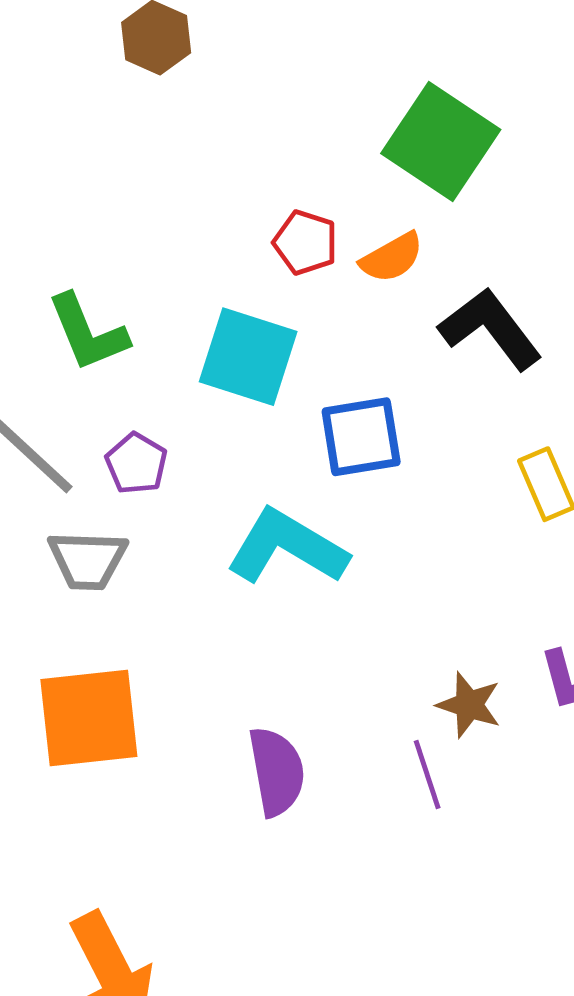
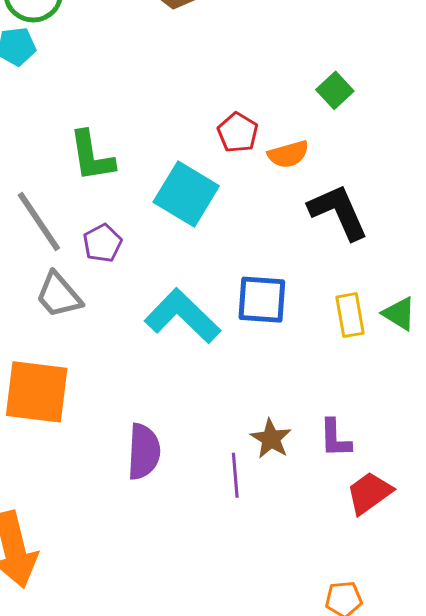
green square: (441, 142) -> (335, 90), size x0.5
blue square: (361, 437) -> (262, 300), moved
gray trapezoid: (87, 560) -> (59, 295), turned 34

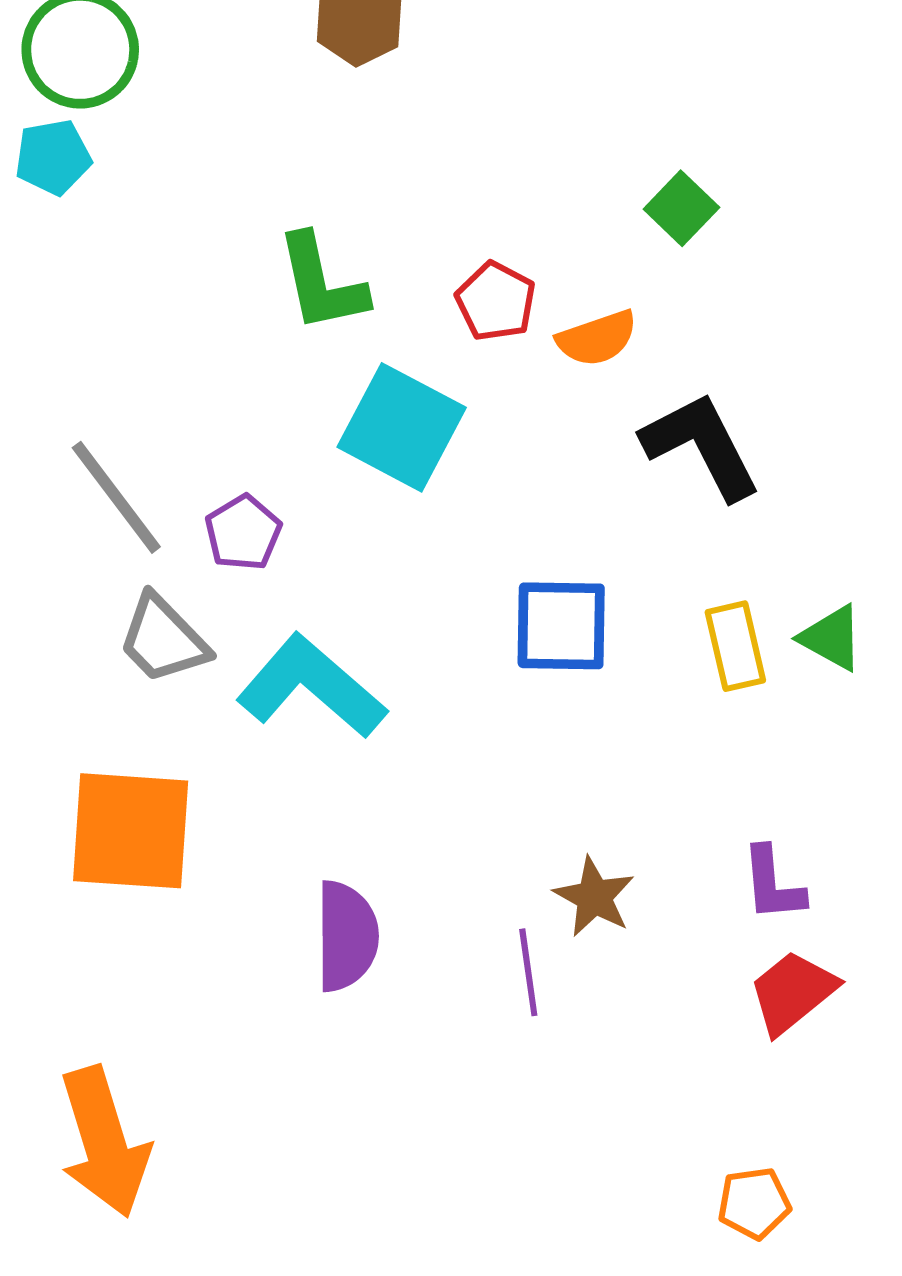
green L-shape: (92, 156) -> (322, 283), moved
cyan L-shape: (182, 316) -> (311, 687), moved
purple L-shape: (335, 438) -> (773, 884), moved

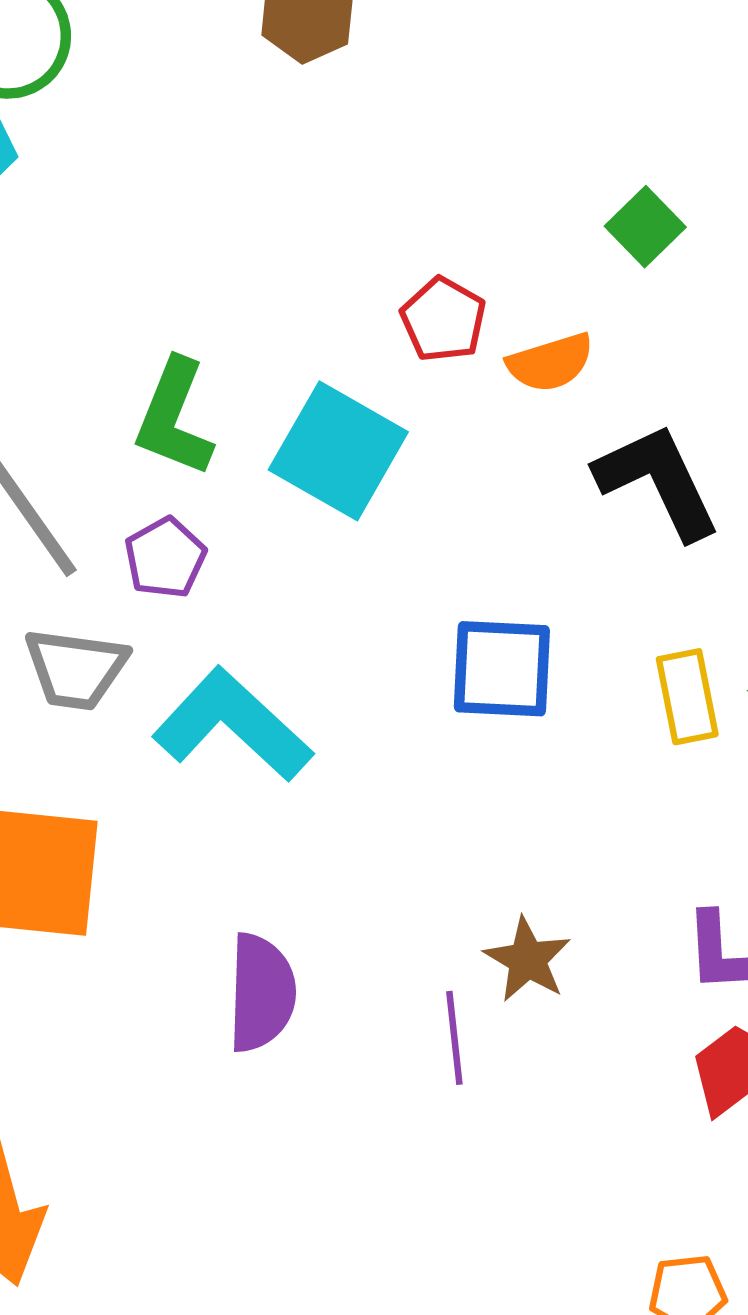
green L-shape: (322, 283) -> (174, 418), moved, turned 32
gray trapezoid: (163, 639) -> (76, 669), turned -40

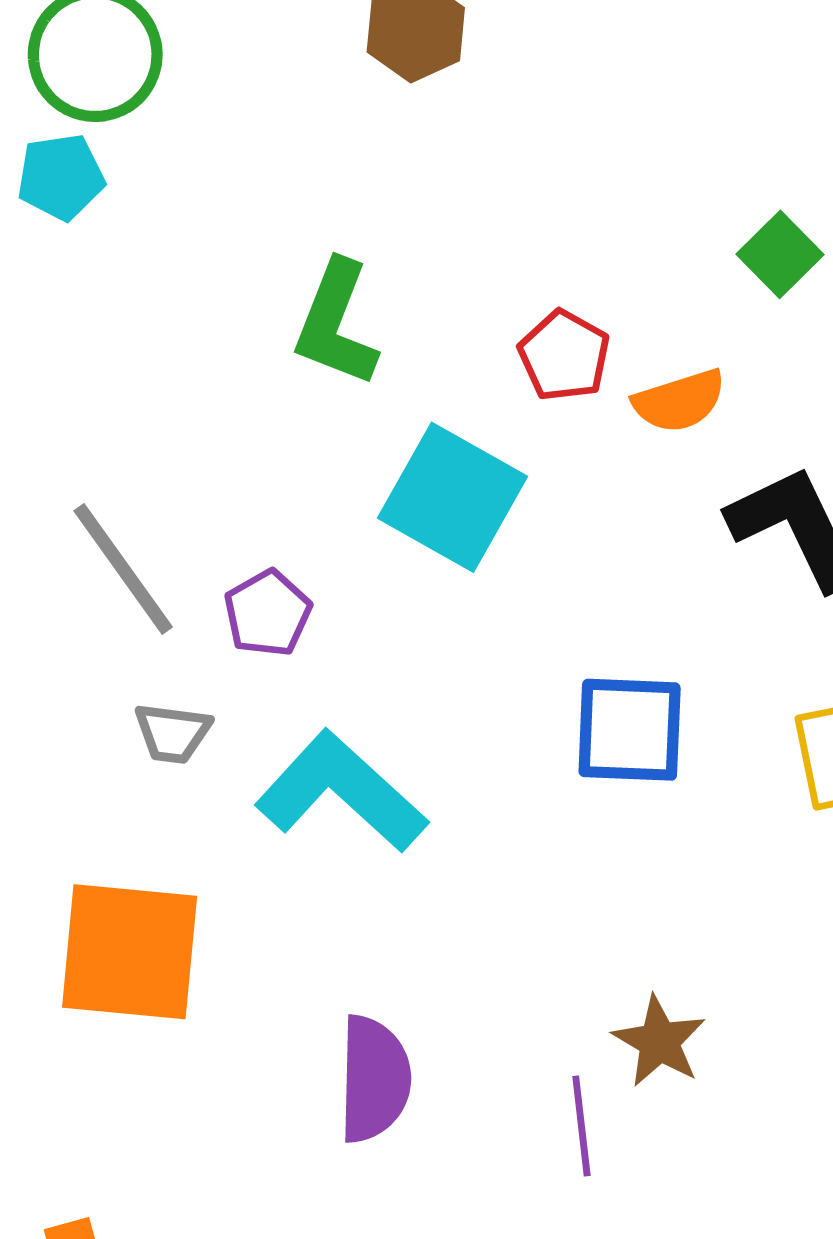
green L-shape: (174, 418) -> (336, 324), moved
gray trapezoid: (76, 669) -> (173, 733), size x0.7

